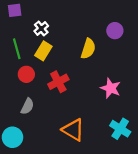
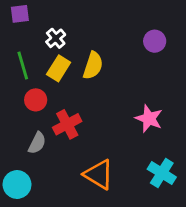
yellow semicircle: (88, 49) -> (93, 66), moved
red cross: (58, 82) -> (67, 124), moved

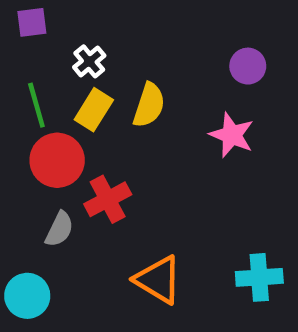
red circle: (36, 100) -> (57, 160), size x1.5
pink star: (149, 119) -> (232, 135), moved
cyan cross: (162, 173) -> (259, 277), turned -36

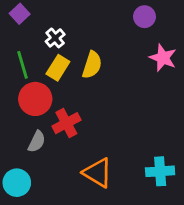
purple square: (32, 22) -> (20, 14), turned -36
purple circle: (248, 66) -> (144, 17), moved
pink star: (232, 135) -> (163, 58), moved

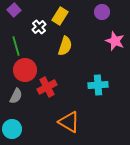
yellow rectangle: (58, 68) -> (60, 16), moved
gray semicircle: (37, 142) -> (16, 96), moved
cyan cross: (160, 171) -> (98, 85), moved

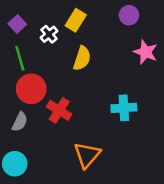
purple square: (14, 10) -> (17, 24), moved
red cross: (47, 87) -> (59, 110), turned -30
orange triangle: (69, 122) -> (87, 155), turned 40

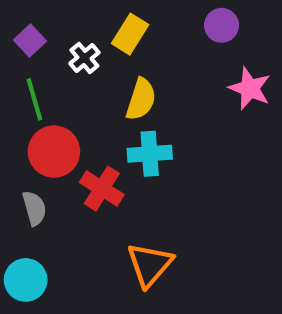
cyan cross: (124, 108) -> (150, 154), moved
gray semicircle: (20, 122) -> (34, 208), turned -42

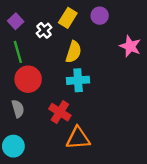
purple circle: (222, 25) -> (100, 16), moved
red cross: (102, 189) -> (60, 112), moved
orange triangle: (150, 265) -> (78, 138), turned 45

